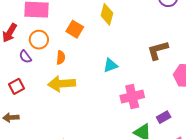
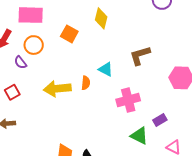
brown L-shape: (158, 50) -> (140, 55), moved
orange semicircle: (61, 58) -> (86, 83), moved
cyan triangle: (110, 65) -> (106, 69), turned 49

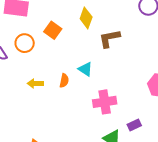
orange circle: (34, 45) -> (25, 43), moved
brown L-shape: (140, 55) -> (109, 38), moved
yellow arrow: (57, 89) -> (35, 83), size x0.6

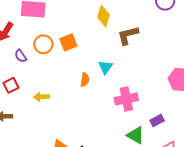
orange square: (53, 30) -> (68, 42), moved, turned 36
cyan triangle: (85, 69) -> (105, 67), turned 35
yellow arrow: (35, 83) -> (42, 97), moved

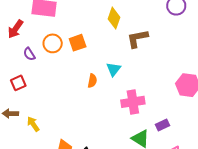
yellow arrow: (42, 97) -> (33, 124), moved, turned 56

